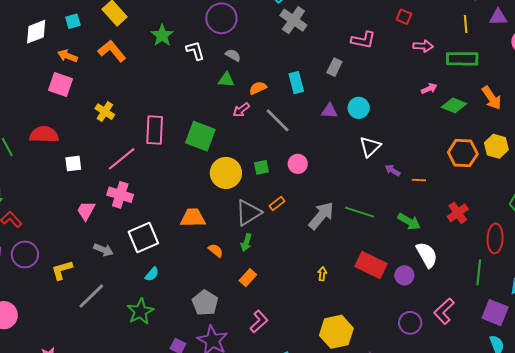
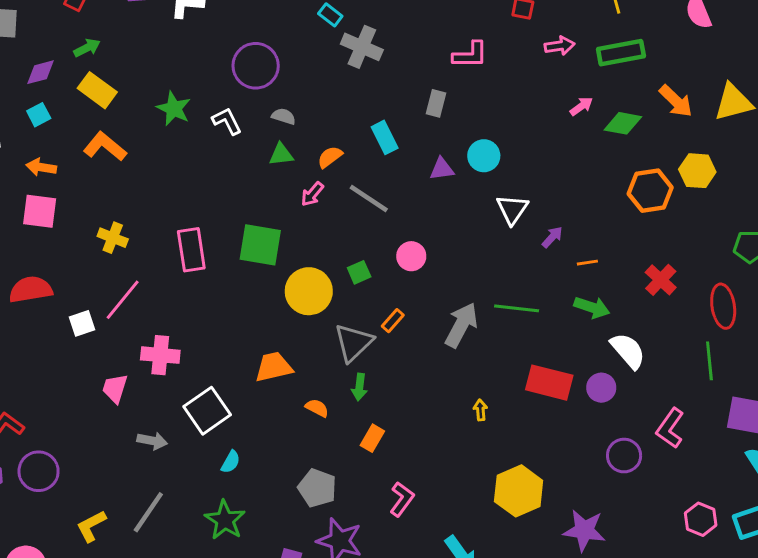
pink line: (122, 159) -> (123, 300), moved
purple arrow: (392, 170) -> (552, 237), turned 112
orange line: (419, 180) -> (587, 263), moved
yellow L-shape: (62, 270) -> (91, 526), moved

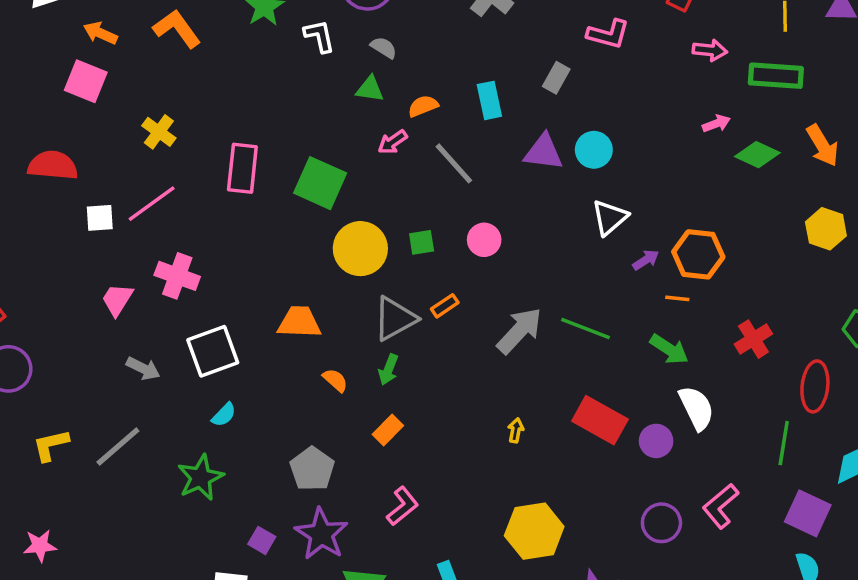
purple triangle: (442, 169) -> (543, 152), size x1.4
orange hexagon: (650, 191) -> (698, 254), moved

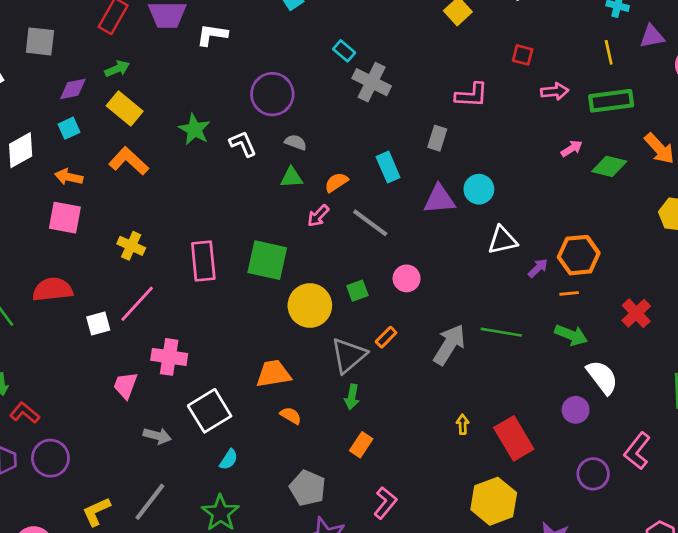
white triangle: (610, 217) -> (502, 240), turned 40
orange semicircle: (335, 380) -> (291, 416), moved
red rectangle: (600, 420) -> (514, 438), moved, turned 42

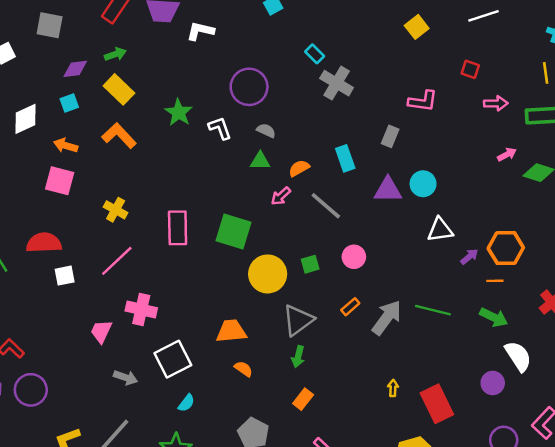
white square: (98, 324) -> (65, 276), moved
orange rectangle: (386, 337) -> (350, 307), moved

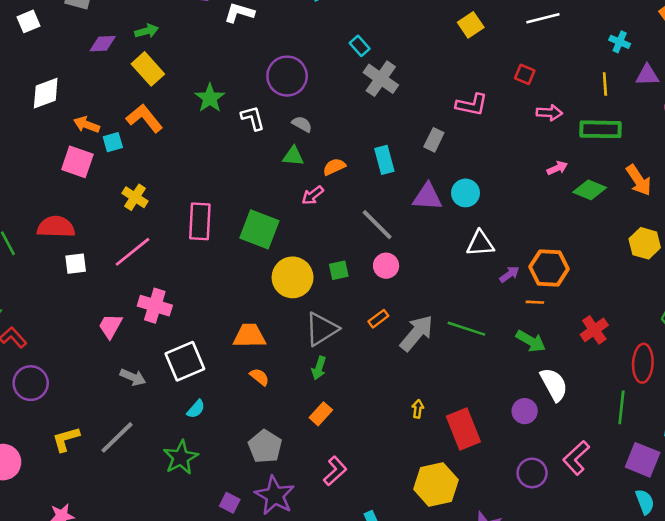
cyan square: (69, 103) -> (113, 142), moved
gray line: (326, 206) -> (377, 225), moved

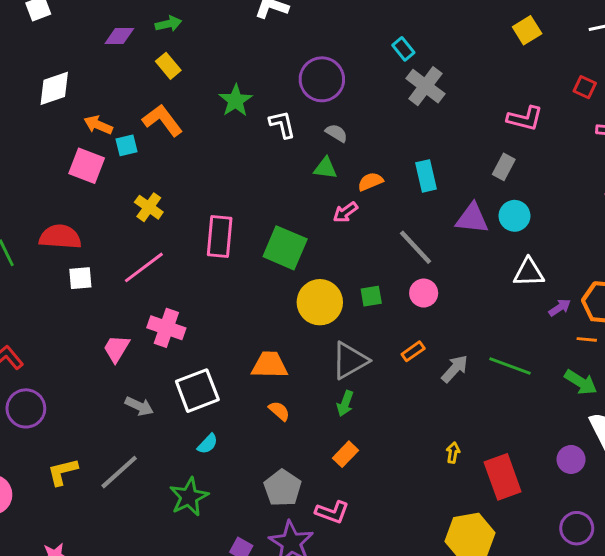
yellow rectangle: (148, 69) -> (168, 66), size x0.7
gray rectangle: (434, 140) -> (504, 167), moved
gray arrow: (417, 333) -> (455, 369), size x0.7
pink L-shape: (335, 471) -> (332, 512), moved, turned 60

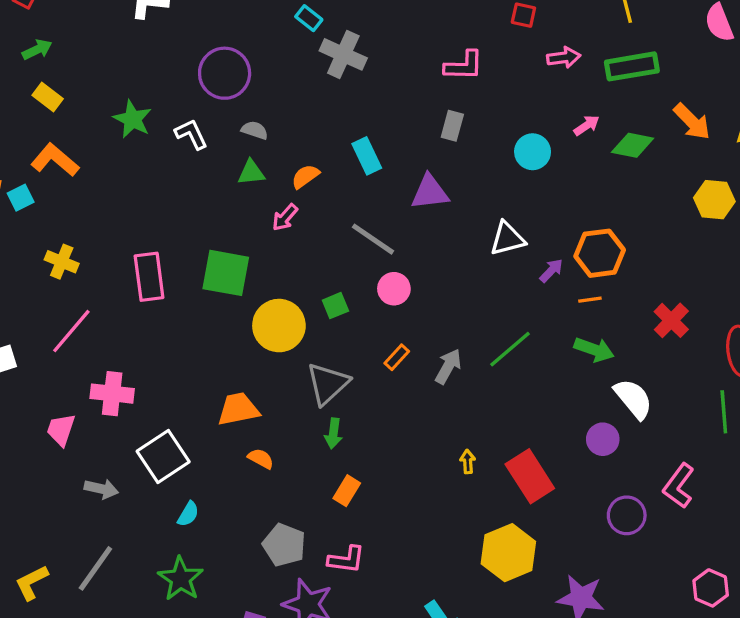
cyan circle: (514, 216) -> (533, 152), moved
green line: (510, 366) -> (510, 349), turned -48

